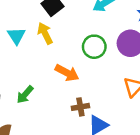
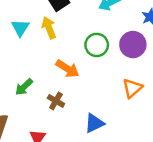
brown cross: (80, 107) -> (56, 101), moved, turned 35

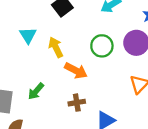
yellow arrow: (49, 28) -> (56, 47), moved
brown cross: (56, 101) -> (77, 103), moved, turned -35

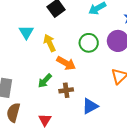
green arrow: (36, 91) -> (45, 81), moved

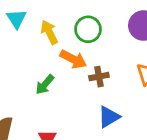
green circle: (89, 43) -> (88, 29), moved
brown cross: (66, 90) -> (99, 77), moved

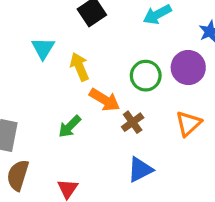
green circle: (88, 29) -> (146, 76), moved
brown cross: (99, 77) -> (133, 122), turned -30

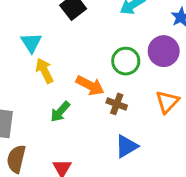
yellow arrow: (79, 67) -> (44, 71), moved
brown cross: (133, 122) -> (117, 104), turned -30

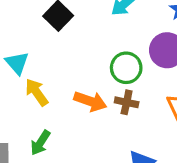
brown cross: (117, 104) -> (127, 102), moved
green arrow: (60, 112) -> (40, 143), moved

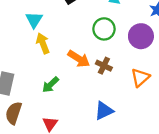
green circle: (126, 68) -> (104, 29), moved
green arrow: (40, 143) -> (50, 85), moved

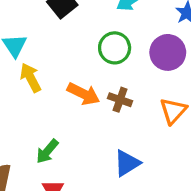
green arrow: (50, 85) -> (47, 151), moved

